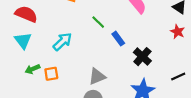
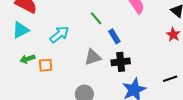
cyan triangle: (23, 41) -> (21, 30), turned 36
black cross: (142, 57) -> (121, 62), moved, turned 36
gray triangle: (97, 76) -> (93, 57), moved

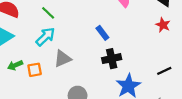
green line: (96, 18) -> (48, 13), moved
gray triangle: (93, 57) -> (63, 59), moved

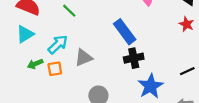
blue rectangle: (102, 33) -> (125, 32), size x1.6
cyan arrow: (45, 37) -> (58, 44), moved

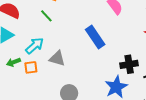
gray triangle: (84, 58) -> (57, 59), turned 36
black cross: (134, 58) -> (129, 64), moved

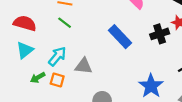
black cross: (129, 64) -> (160, 34), moved
orange square: (31, 67) -> (57, 80), turned 32

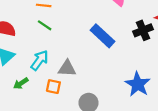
orange square: (57, 80) -> (53, 87), moved

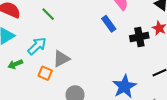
blue rectangle: (102, 36) -> (109, 24), moved, size x0.7
gray triangle: (67, 68) -> (61, 59), turned -42

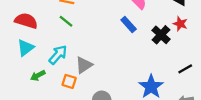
black cross: (139, 37) -> (161, 35), turned -30

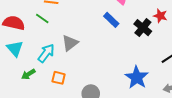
green line: (66, 21) -> (42, 18), moved
cyan triangle: (26, 48) -> (15, 49), turned -30
gray triangle: (84, 65) -> (70, 43), moved

